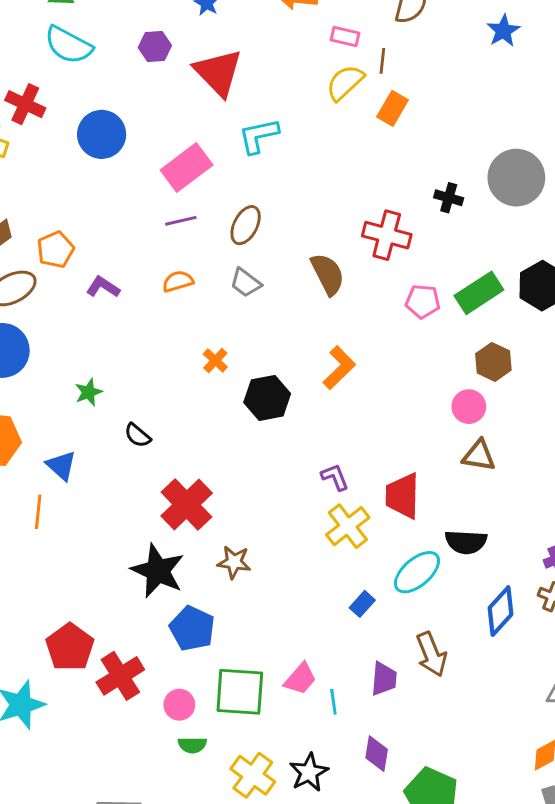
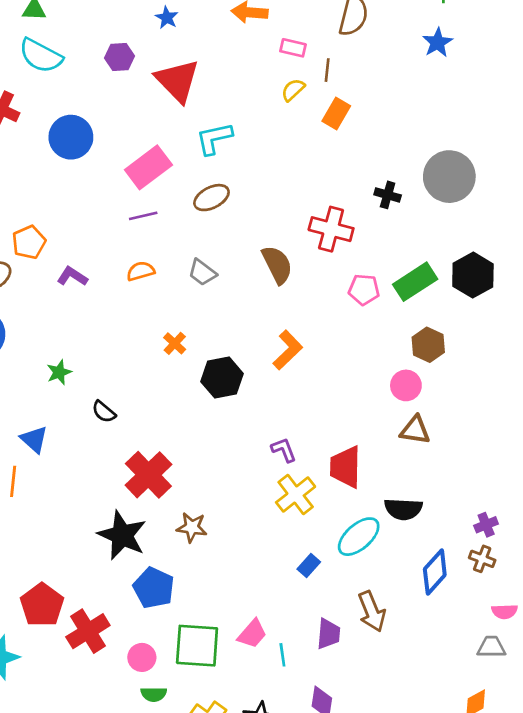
yellow semicircle: (345, 83) -> (293, 90), size x0.7
brown ellipse: (246, 225) -> (211, 198), moved, turned 36

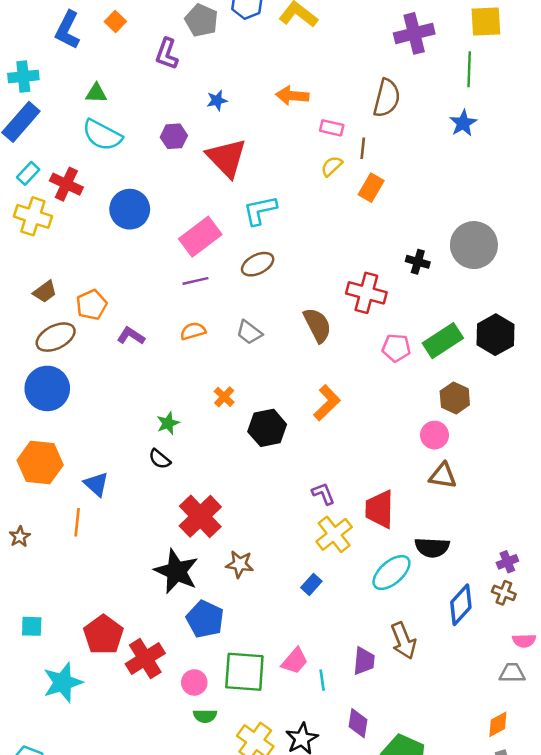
blue star: (167, 18) -> (217, 100), turned 30
green star: (59, 372) -> (168, 423), moved
blue rectangle: (309, 565) -> (311, 584), moved

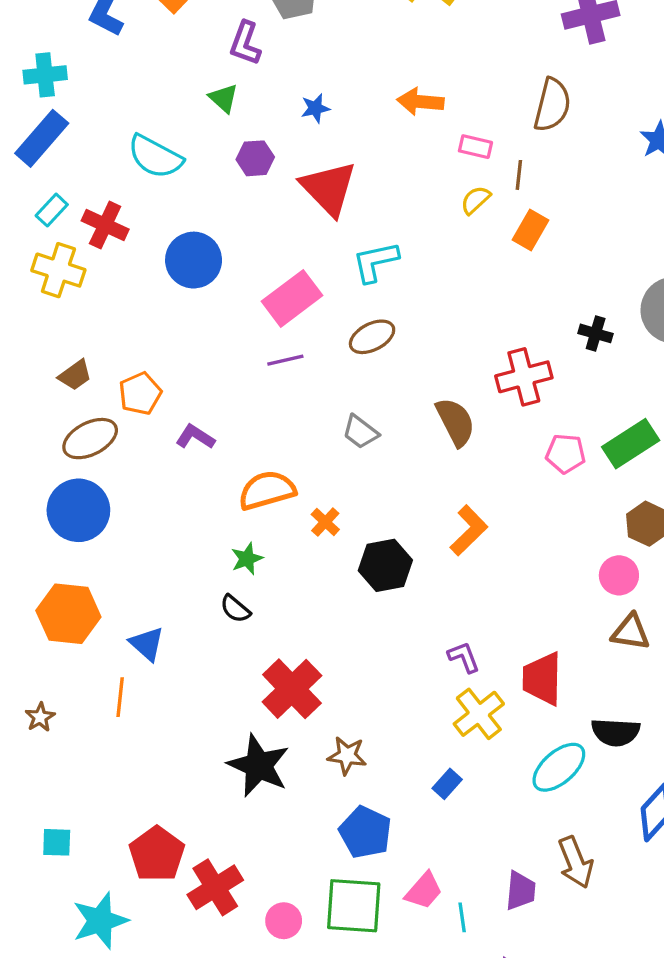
green triangle: (96, 93) -> (224, 98), moved, turned 40
red cross: (366, 293) -> (524, 377), turned -30
orange semicircle: (193, 331) -> (267, 490), moved, size x1.6
blue pentagon: (205, 619) -> (365, 832), moved

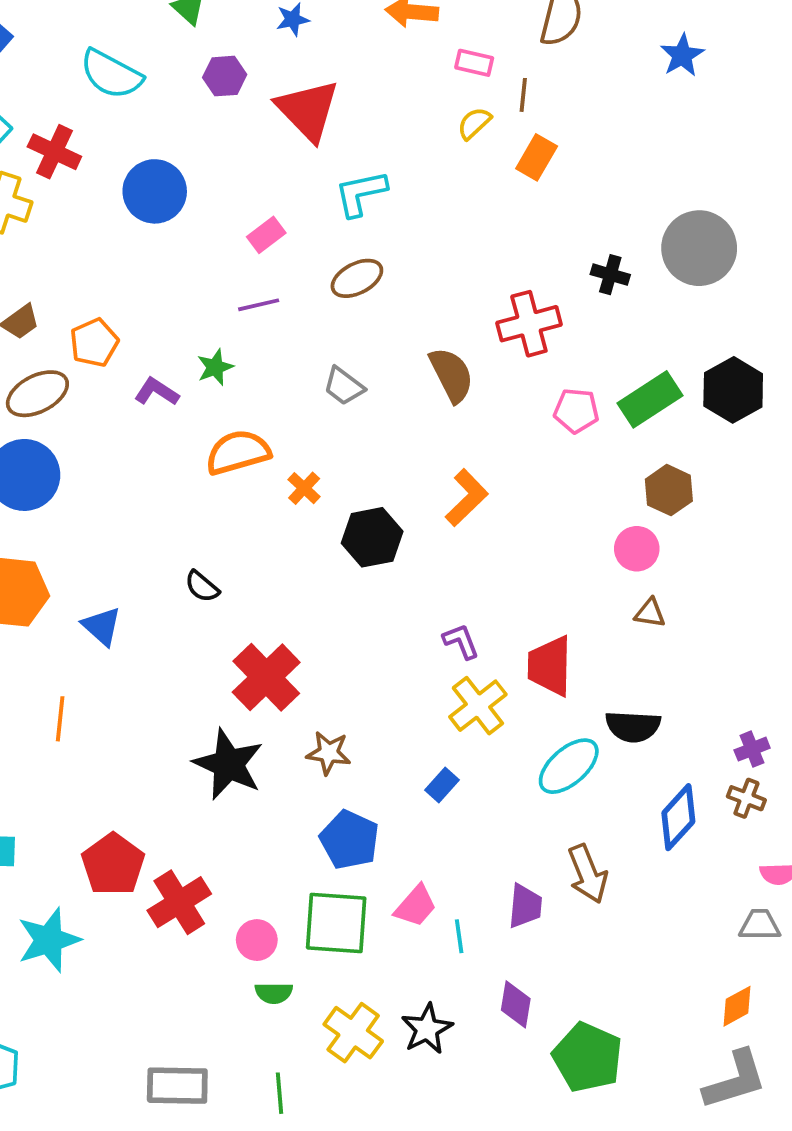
pink rectangle: (292, 298) -> (266, 235), size x0.6
green star: (247, 559) -> (215, 367), moved
brown triangle: (631, 632) -> (650, 613), size x0.7
orange line: (120, 697) -> (60, 719), moved

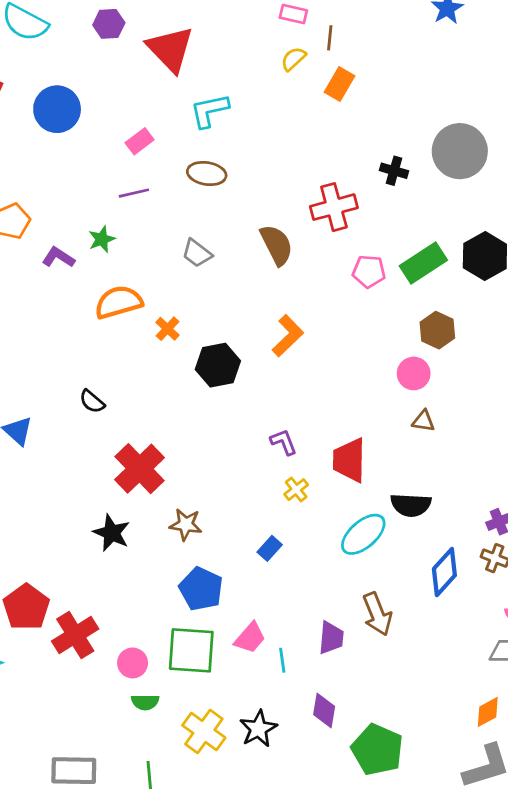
brown ellipse: (357, 278) -> (207, 173), turned 36
yellow cross: (478, 706) -> (296, 490), size x0.6
black star: (228, 764) -> (112, 533), size x0.7

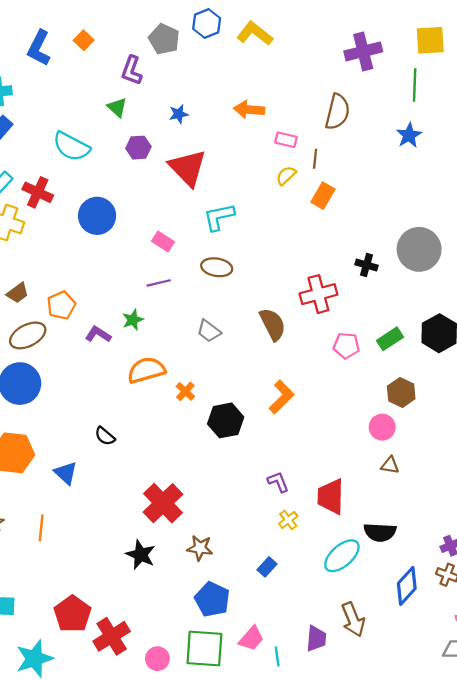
pink rectangle: (140, 141) -> (163, 242), turned 70
green rectangle: (423, 263) -> (390, 339), size x0.7
black semicircle: (92, 401) -> (105, 436), moved

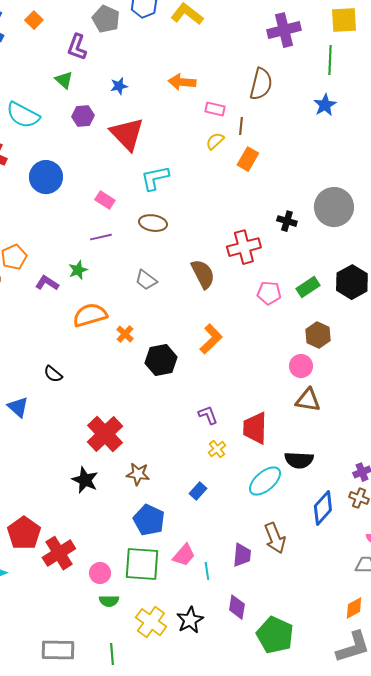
brown triangle: (390, 465) -> (308, 400), size x1.5

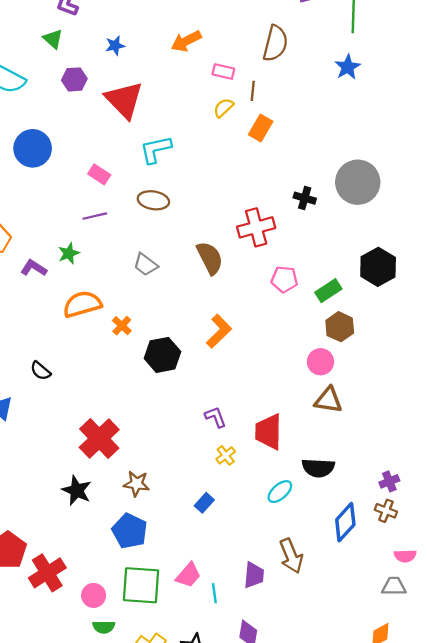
orange arrow: (182, 82) -> (186, 41), turned -32
green rectangle: (308, 287) -> (328, 291), moved
cyan ellipse: (265, 481) -> (280, 492), size x0.7
blue pentagon: (149, 520) -> (130, 531), moved

